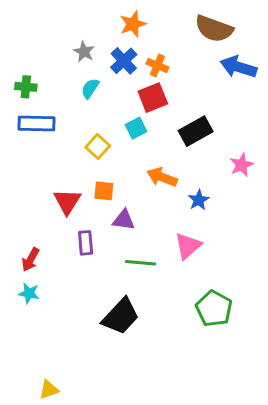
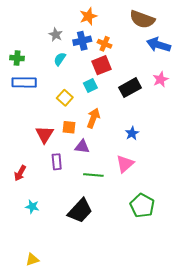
blue cross: (124, 61) -> (82, 41), turned 30
pink star: (242, 165) -> (161, 79), moved
orange arrow: (162, 177) -> (93, 118), moved, turned 90
cyan star: (29, 293) -> (32, 207), moved

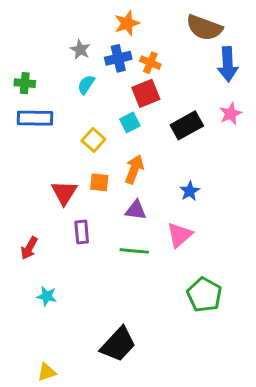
blue arrow: (159, 45) -> (228, 64), turned -110
purple triangle: (82, 147) -> (136, 210), moved
black trapezoid: (80, 211) -> (118, 344), moved

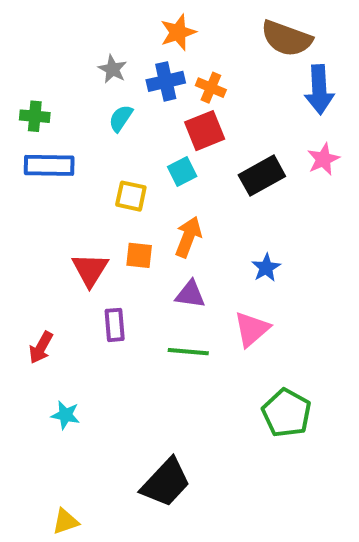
yellow square: (93, 140) -> (131, 196), turned -30

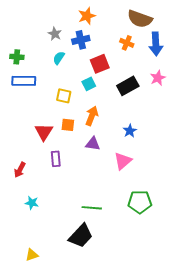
orange cross: (211, 88) -> (127, 43), moved
green line: (188, 352) -> (92, 208), moved
green pentagon: (287, 413) -> (140, 202), turned -30

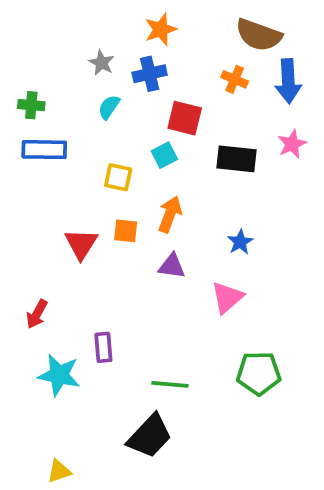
red square: (100, 64) -> (185, 118), turned 36
black rectangle: (128, 86) -> (236, 159), turned 35
purple rectangle: (56, 159) -> (103, 347), moved
cyan star: (32, 203) -> (59, 375), size x1.6

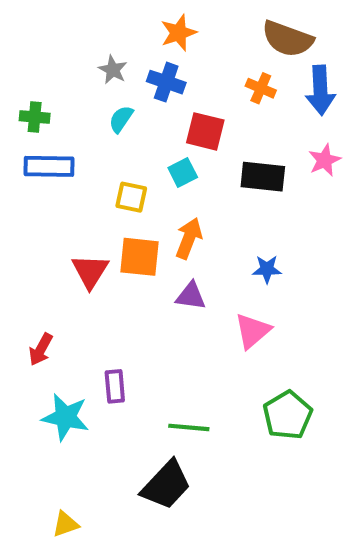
blue cross: (150, 74) -> (166, 82), turned 32
orange square: (126, 231) -> (139, 257), size x1.5
blue star: (240, 242) -> (267, 269), turned 30
green pentagon: (259, 373) -> (288, 415), turned -30

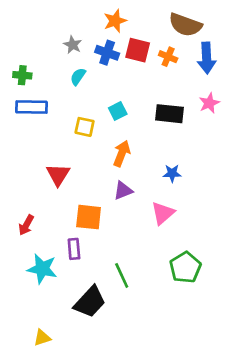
red square: (205, 131) -> (138, 50), moved
orange square: (139, 257) -> (89, 217), moved
purple triangle: (191, 296) -> (123, 191), turned -30
green line: (189, 427) -> (122, 275), turned 60
black trapezoid: (166, 485) -> (90, 302), moved

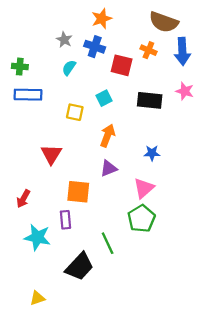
red square: (138, 50) -> (122, 65), moved
pink star: (209, 103) -> (185, 91), turned -30
green pentagon: (185, 267) -> (141, 219), moved

